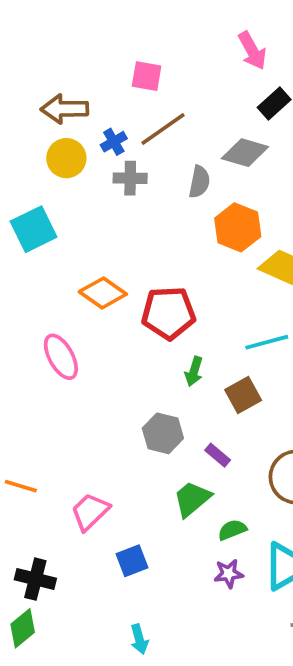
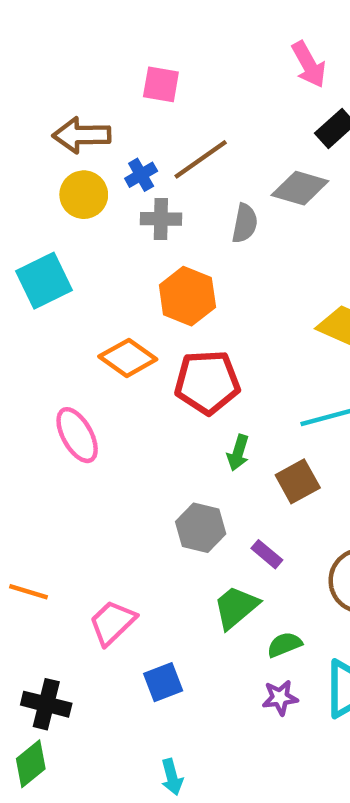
pink square: (147, 76) -> (161, 84), moved
orange hexagon: (238, 227) -> (187, 296), moved

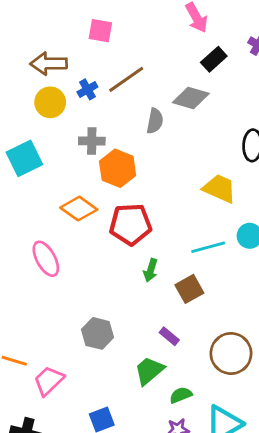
gray cross: (161, 219) -> (92, 141), moved
gray hexagon: (201, 528) -> (98, 333), moved
pink trapezoid: (112, 623) -> (49, 381), moved

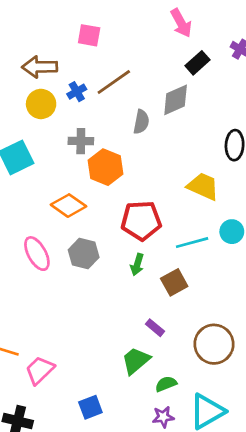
gray diamond: (191, 98) -> (176, 100), turned -40
red pentagon: (131, 224) -> (141, 221), moved
gray hexagon: (98, 333) -> (84, 254), moved

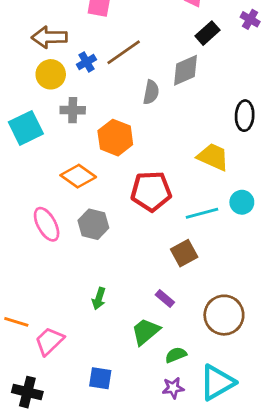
gray cross: (81, 141) -> (73, 110), moved
green arrow: (137, 265) -> (99, 299), moved
blue square: (90, 407) -> (100, 378), turned 30

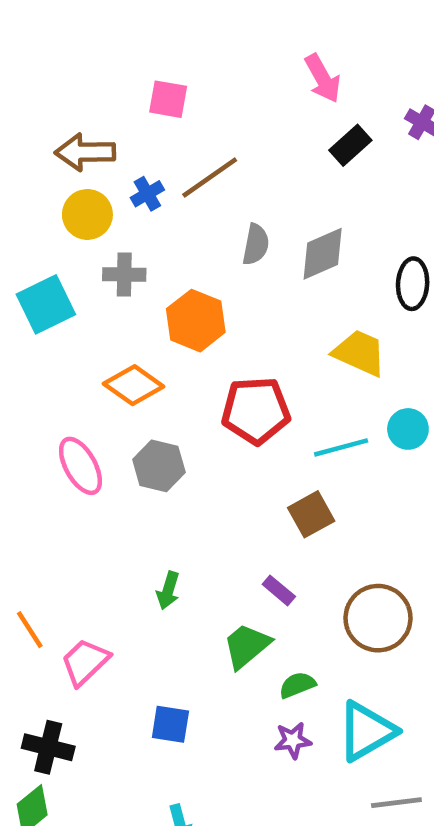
gray diamond: (185, 70) -> (323, 254), moved
orange line: (16, 322) -> (30, 630), turned 40

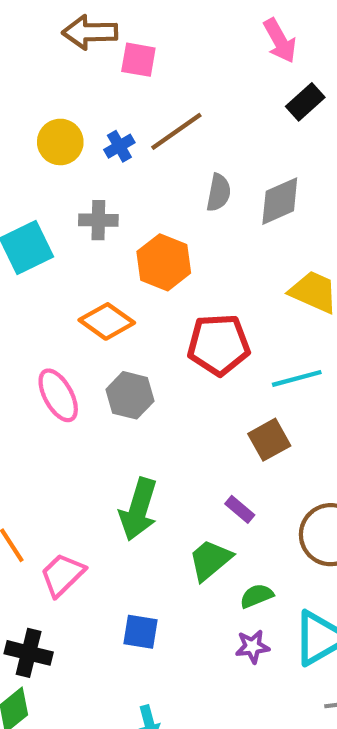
brown arrow: (85, 152) -> (90, 32), moved
yellow circle: (87, 214) -> (60, 142), moved
green arrow: (168, 590) -> (138, 509), size x1.8

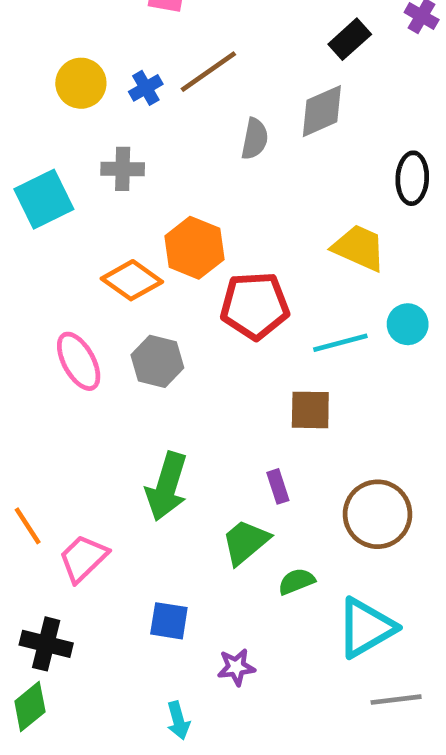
gray diamond: (280, 201) -> (322, 111), moved
orange hexagon: (164, 262) -> (194, 248), moved
brown square: (269, 440) -> (310, 410), turned 30
purple rectangle: (240, 509) -> (278, 486), turned 32
purple star: (252, 647) -> (236, 667), moved

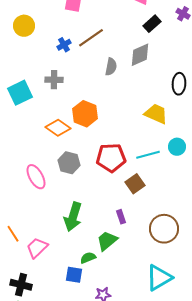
yellow circle: (81, 83) -> (24, 26), moved
red pentagon: (255, 306) -> (111, 158), moved
pink ellipse: (79, 361) -> (36, 177), moved
brown square: (310, 410) -> (135, 184), turned -36
green semicircle: (296, 581) -> (88, 258), moved

